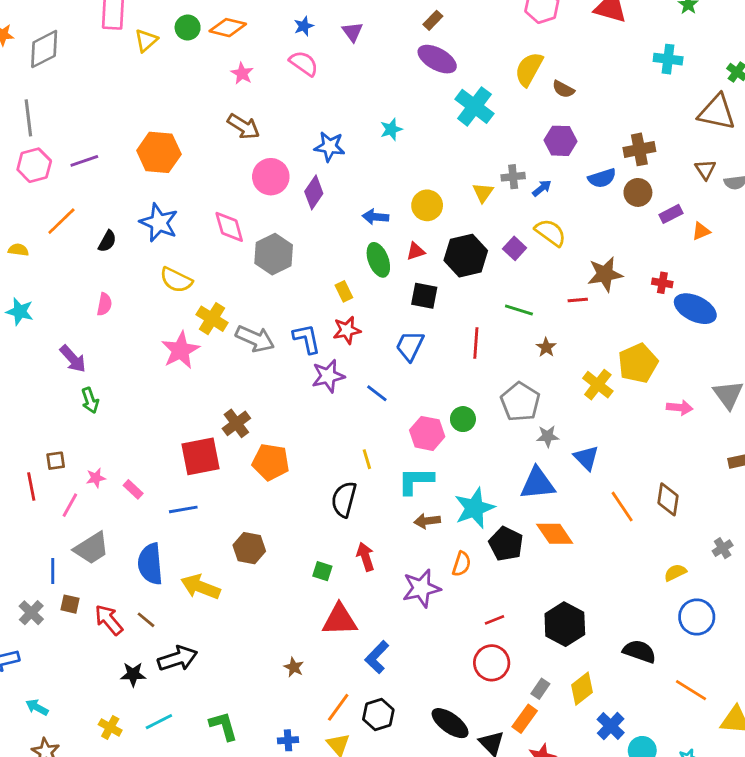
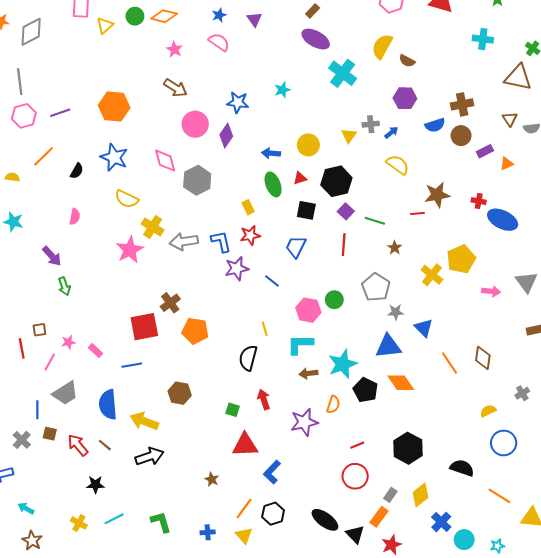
purple square: (515, 248) -> (346, 211), moved
gray arrow: (255, 339) -> (184, 242), turned 148
black arrow: (178, 659) -> (149, 456), moved

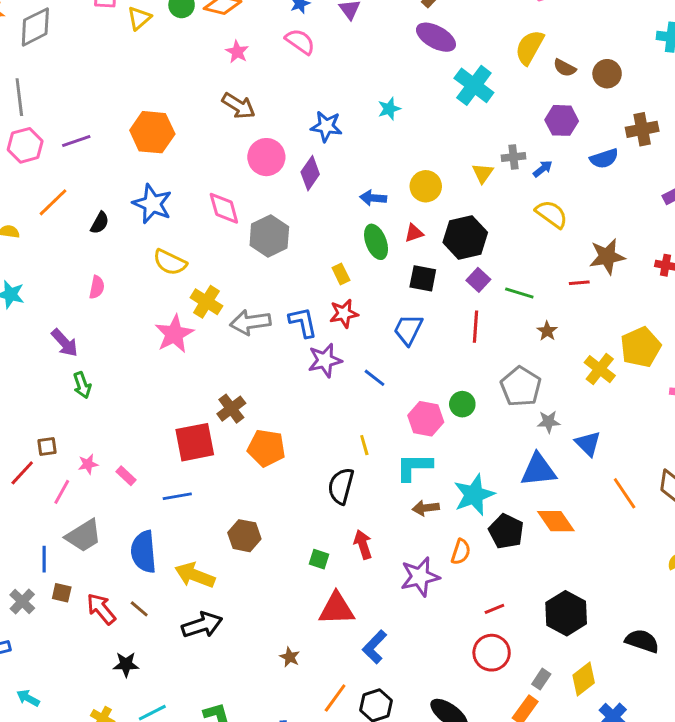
brown circle: (461, 136) -> (607, 74), moved
red line: (22, 348) -> (22, 473), turned 54

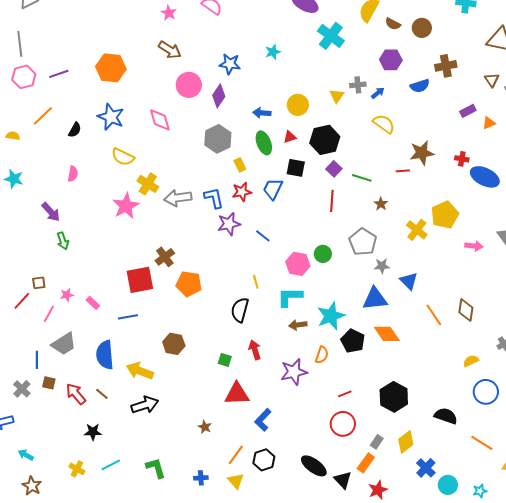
gray hexagon: (269, 236) -> (218, 139), moved
blue trapezoid: (408, 330) -> (273, 189), moved

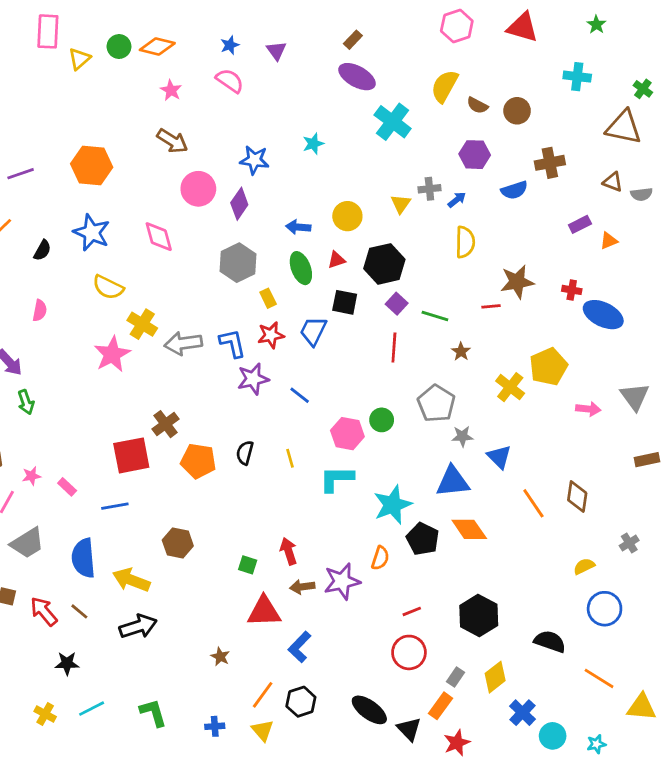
brown triangle: (492, 80) -> (613, 182), turned -35
yellow semicircle: (384, 124) -> (465, 242), turned 55
black semicircle: (240, 310) -> (245, 453), moved, size x0.7
brown arrow: (298, 325) -> (302, 587), moved

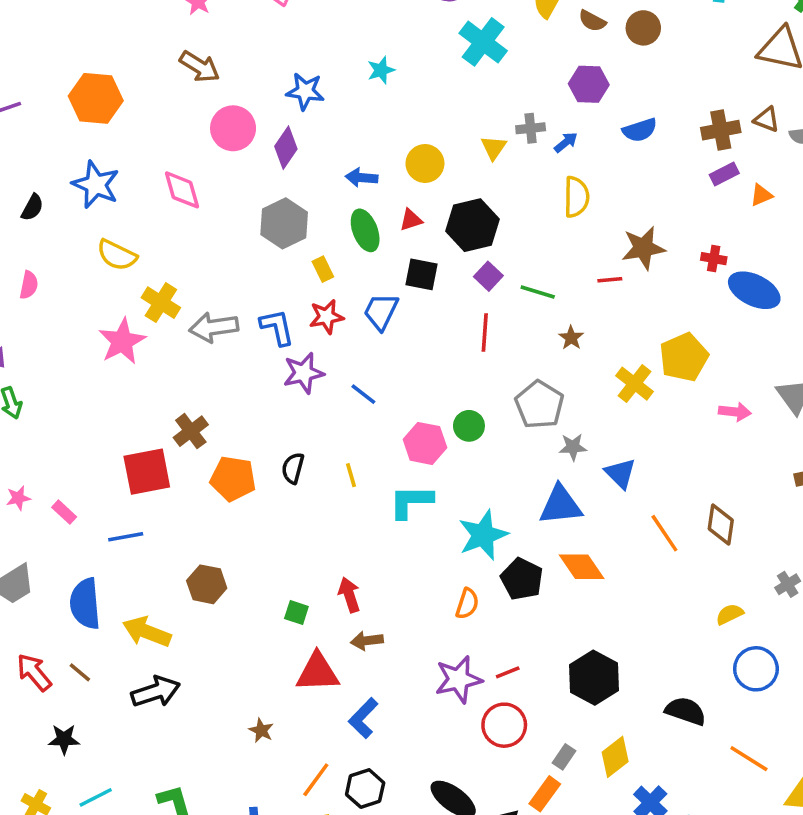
brown cross: (550, 163) -> (721, 130), moved
purple star: (342, 581) -> (458, 679), moved

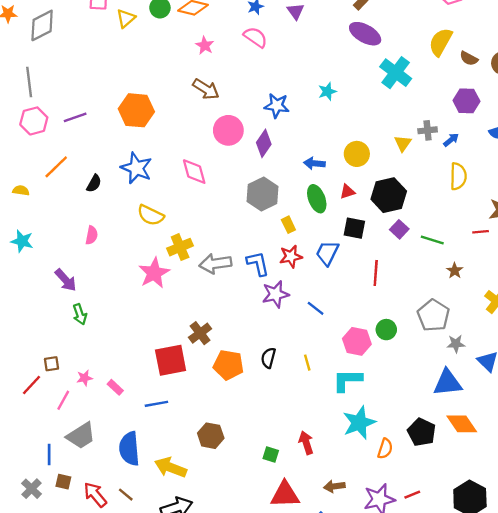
yellow cross: (161, 303) -> (180, 247), turned 35
red line: (485, 333) -> (376, 273), moved
cyan star: (483, 535) -> (359, 423), moved
brown arrow: (367, 641) -> (334, 486), moved

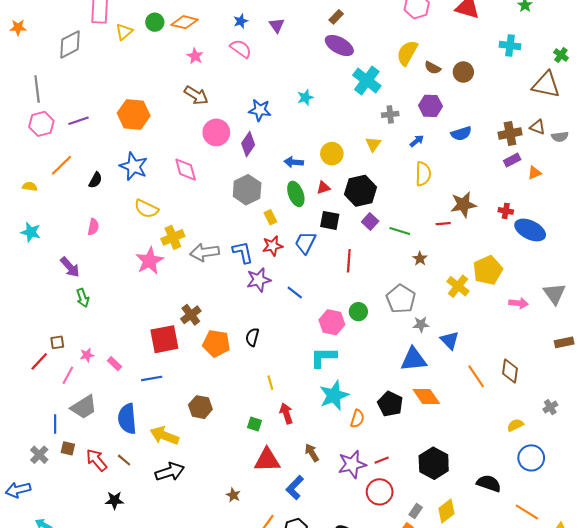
gray diamond: (42, 25) -> (70, 44), moved
gray cross: (428, 130) -> (390, 114), moved
yellow line: (307, 363) -> (270, 383), moved
brown arrow: (334, 486) -> (312, 453), turned 66

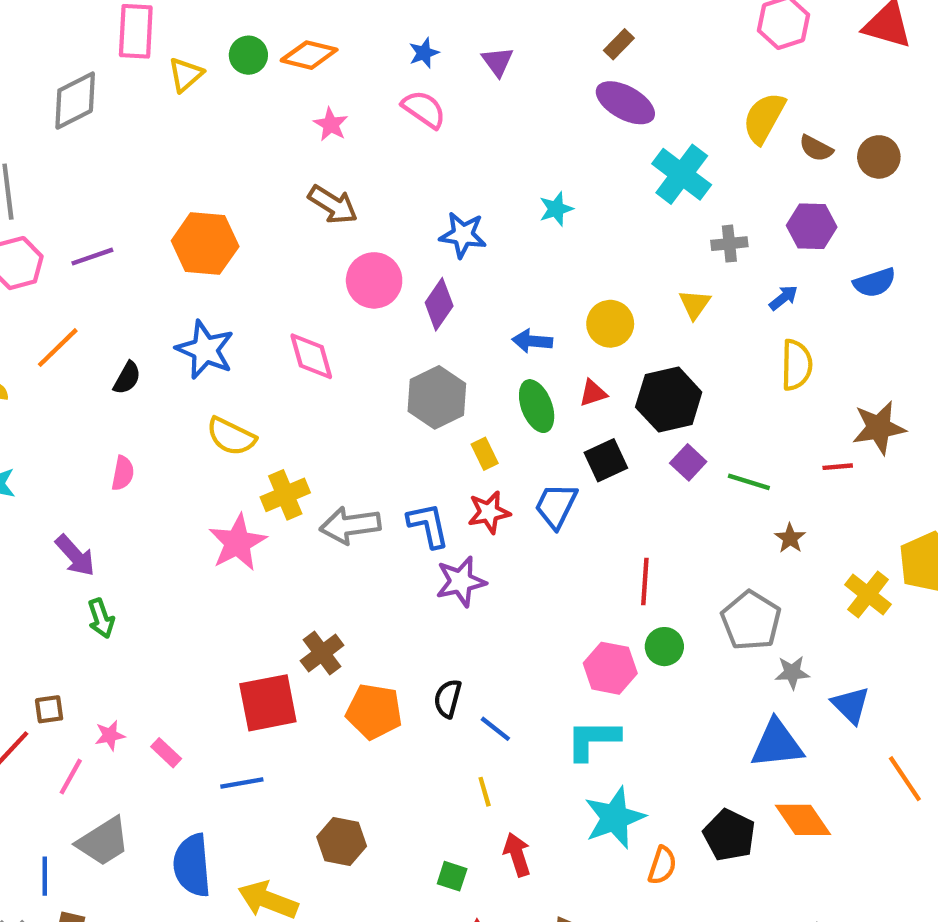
black square: (330, 220) -> (606, 460), turned -36
red line: (349, 261) -> (645, 582), moved
blue line: (295, 293) -> (495, 729), moved

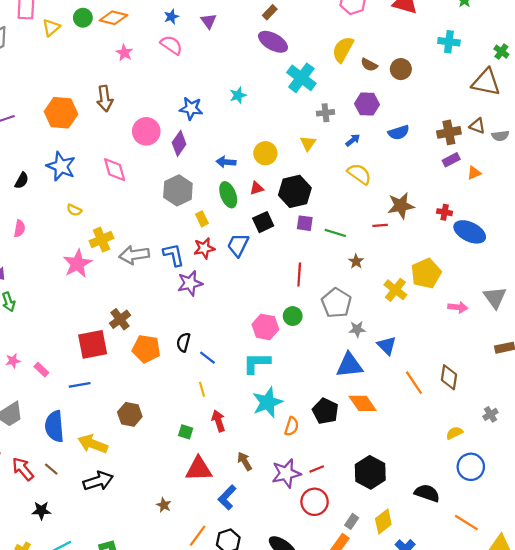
brown arrow: (333, 205) -> (105, 99), moved, turned 50
yellow semicircle: (797, 365) -> (359, 174), turned -55
yellow semicircle: (231, 436) -> (74, 210), size x0.6
purple square: (688, 462) -> (305, 223), turned -35
red line: (645, 582) -> (299, 275), moved

